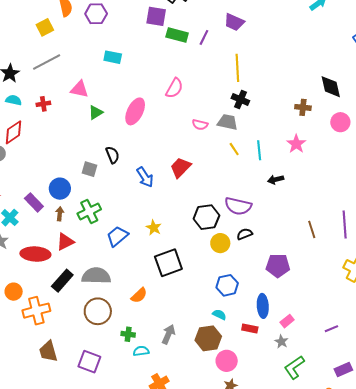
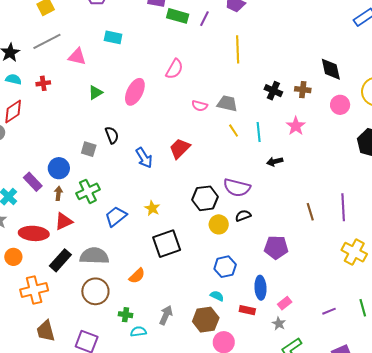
pink triangle: (79, 89) -> (77, 57), moved
black cross: (240, 99) -> (273, 91), moved
orange circle: (14, 292) -> (13, 257), moved

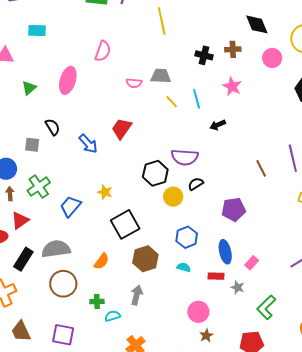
brown hexagon: (206, 320) -> (145, 259), moved
gray star: (279, 324) -> (238, 287), moved

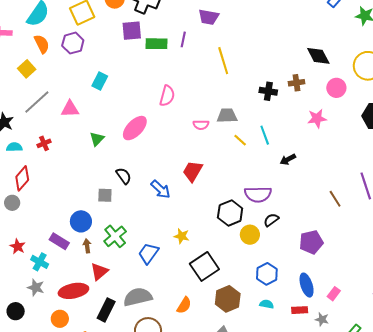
cyan rectangle: (37, 31) -> (100, 81), turned -60
pink ellipse: (68, 80) -> (135, 128), turned 32
pink star: (232, 86) -> (317, 118), moved, turned -30

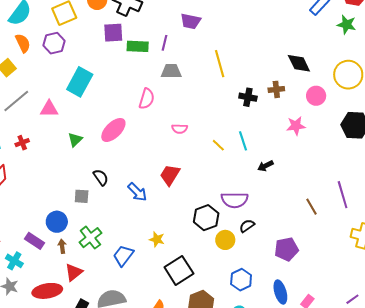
yellow line: (223, 61) -> (220, 64), moved
cyan rectangle: (100, 81) -> (80, 82), size x1.6
gray trapezoid: (227, 116) -> (171, 71), moved

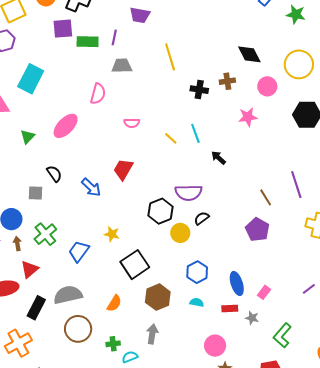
black arrow: (265, 166) -> (219, 158), turned 70
purple pentagon: (286, 249) -> (257, 230), moved, turned -30

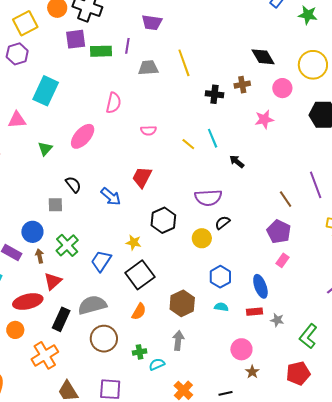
gray trapezoid: (122, 66) -> (148, 68), moved
black hexagon: (161, 211) -> (163, 220), moved
black square: (135, 265) -> (140, 275), moved
pink rectangle: (264, 292) -> (282, 260), moved

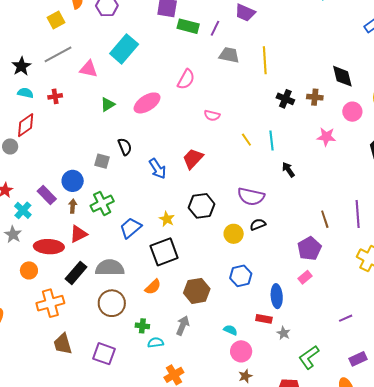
cyan semicircle: (221, 307) -> (230, 330), moved

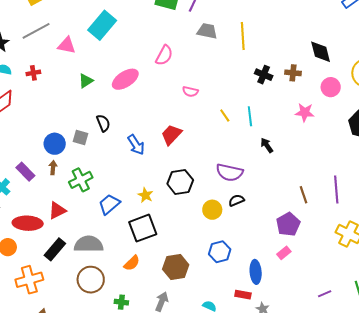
blue circle: (73, 181) -> (55, 144), moved
brown arrow: (73, 206) -> (53, 168), moved

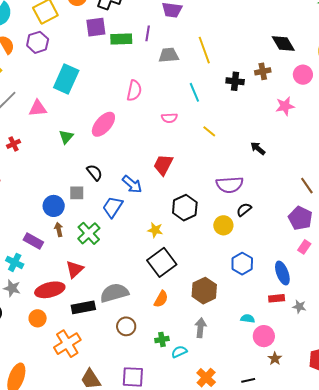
cyan line: (250, 116) -> (194, 92), moved
blue trapezoid: (109, 204) -> (113, 207), moved
black rectangle: (55, 249) -> (83, 307), turned 55
brown circle: (91, 280) -> (126, 326), size x0.7

